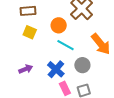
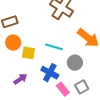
orange circle: (59, 25) -> (13, 43), moved
yellow square: (30, 32) -> (28, 53), moved

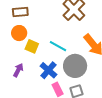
gray circle: (75, 63) -> (75, 66), size x1.5
purple arrow: (20, 79) -> (18, 70), turned -40

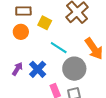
yellow square: (32, 46) -> (45, 23), moved
blue cross: (48, 70) -> (38, 69), moved

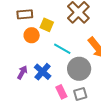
orange circle: (21, 32) -> (32, 35), moved

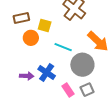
purple arrow: (22, 72) -> (27, 76), turned 72

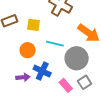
orange circle: (31, 38) -> (28, 50), moved

